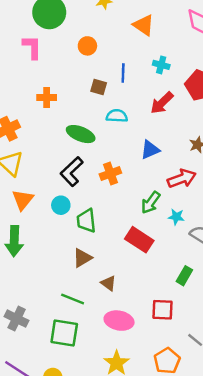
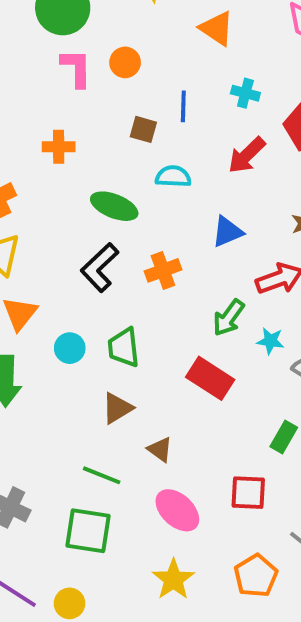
pink L-shape: (32, 47) -> (76, 68), moved
cyan circle: (61, 205) -> (70, 348), moved
pink ellipse: (119, 321) -> (177, 510), turned 32

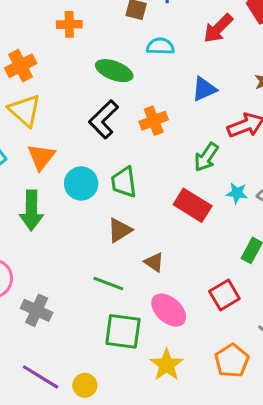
cyan star: (270, 341) -> (237, 193), moved
cyan circle: (70, 348) -> (81, 183), size x1.4
red square: (248, 493) -> (224, 295), turned -32
green square: (88, 531) -> (123, 331), moved

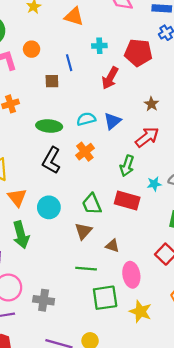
cyan semicircle: (160, 46) -> (86, 119), moved
green trapezoid: (124, 182) -> (92, 204), moved
pink ellipse: (169, 310) -> (131, 275), turned 55

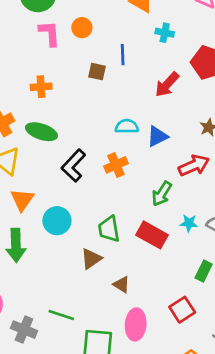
cyan cross: (99, 46) -> (165, 33), moved
green ellipse: (49, 126) -> (41, 132), moved
green line: (86, 269) -> (61, 315), moved

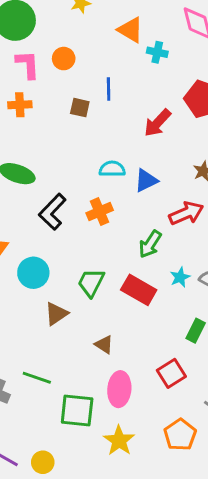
cyan cross: (165, 33) -> (157, 52), moved
orange cross: (41, 87) -> (20, 105), moved
cyan star: (189, 223) -> (180, 277), turned -30
green trapezoid: (109, 229) -> (91, 283), turned 36
brown triangle: (91, 259) -> (56, 314), moved

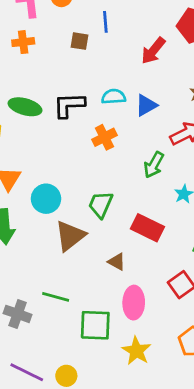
black L-shape: (52, 212) -> (69, 105), moved, turned 48
red rectangle: (139, 290) -> (147, 228), moved
brown triangle: (56, 314) -> (70, 236), size x1.4

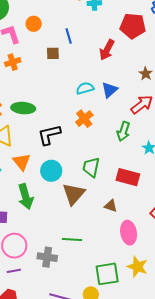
black L-shape: (69, 105) -> (49, 135), moved
green square: (95, 325) -> (107, 274), moved

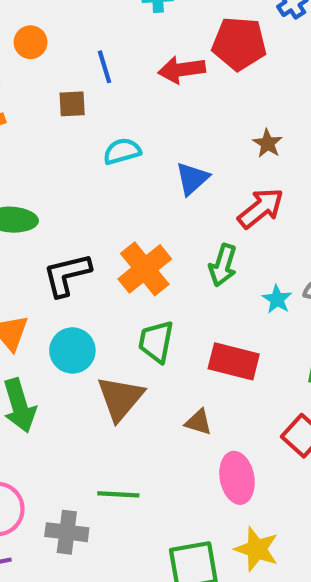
red arrow: (107, 50) -> (182, 70), moved, turned 55
cyan semicircle: (85, 88) -> (122, 151), moved
orange cross: (84, 119) -> (145, 269), moved, size x1.4

